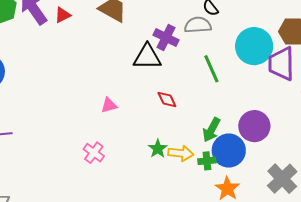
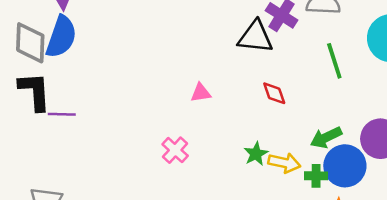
green arrow: (211, 130) -> (326, 137), turned 30

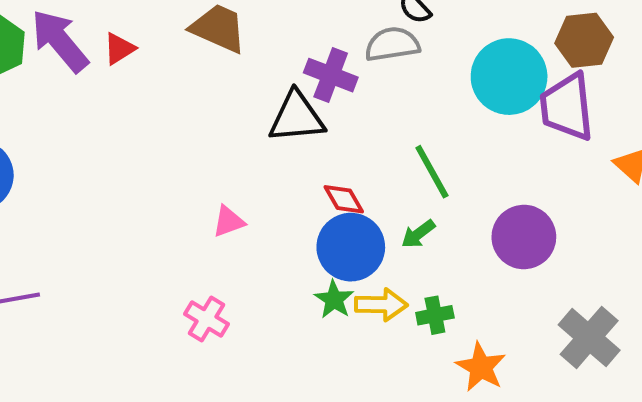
green line: (334, 61) -> (432, 172), moved
green arrow: (326, 137) -> (418, 234), moved, size x0.7
blue circle: (345, 166) -> (351, 247), moved

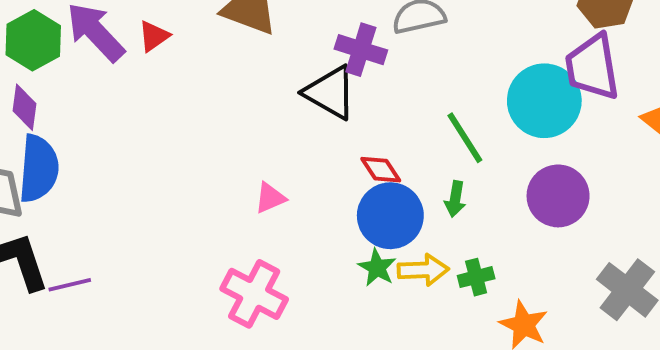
cyan circle: (509, 77) -> (544, 101), moved
black triangle: (297, 117) -> (330, 92), turned 38
green arrow: (418, 234) -> (455, 199), turned -40
pink cross: (206, 319) -> (254, 294), size x1.5

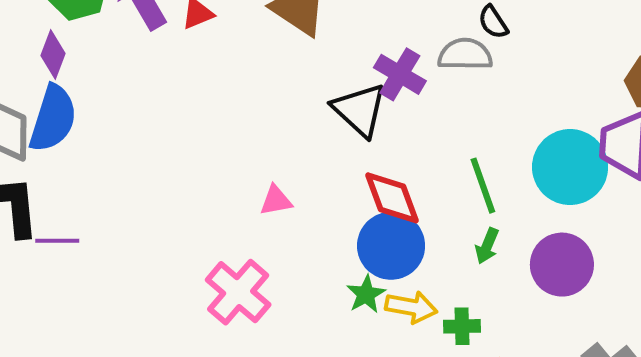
red diamond: (381, 170) -> (392, 198), size x1.5
green arrow: (455, 199) -> (487, 246), moved

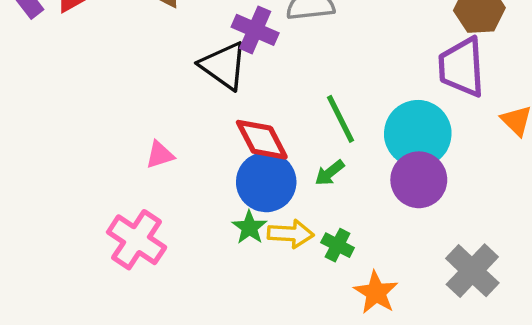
cyan circle: (570, 167) -> (418, 134), moved
green arrow: (487, 246) -> (330, 173), moved, turned 36
green cross: (462, 326) -> (338, 245), turned 36

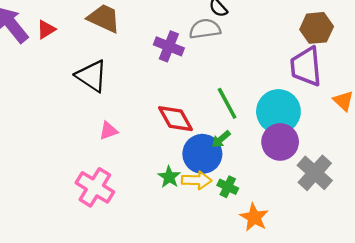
black triangle: (224, 66) -> (92, 76), moved
blue circle: (266, 182) -> (202, 154), moved
gray cross: (472, 271) -> (315, 173), moved

